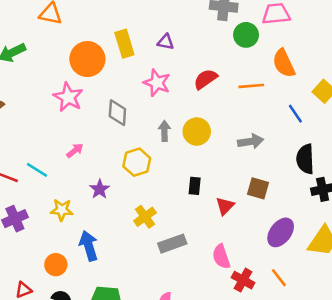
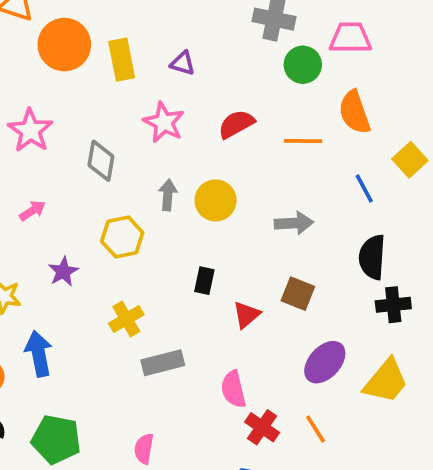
orange circle: (87, 59) -> (64, 45), moved

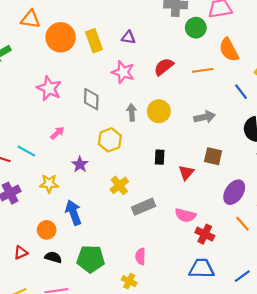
pink semicircle: (233, 389) -> (185, 215), turned -54
orange line: (316, 429) -> (242, 224), moved

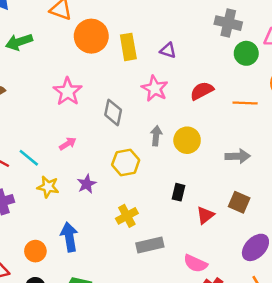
yellow star: (49, 184) -> (48, 187), moved

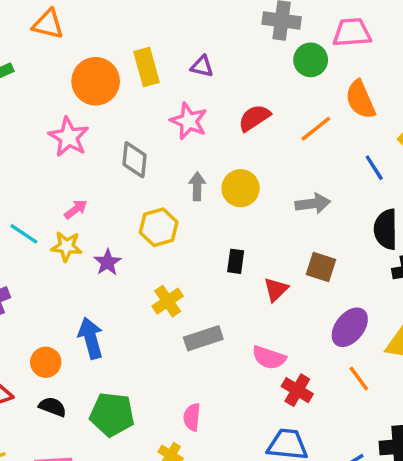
orange circle: (91, 36) -> (96, 81), moved
orange line: (245, 103) -> (316, 129), turned -35
yellow star: (48, 187) -> (66, 246), moved

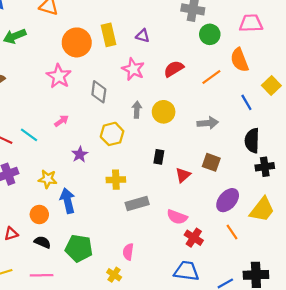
pink trapezoid: (352, 33) -> (251, 23), moved
yellow star: (66, 246) -> (48, 179), moved
yellow cross: (168, 301) -> (116, 180), turned 30

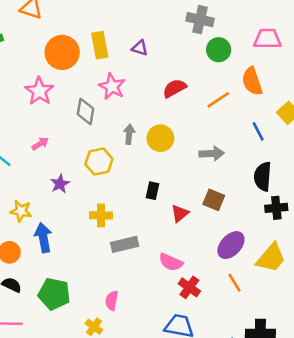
pink star: (133, 69) -> (112, 87), moved

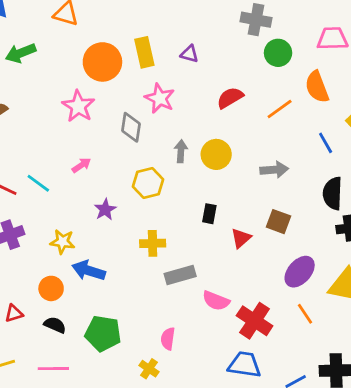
blue arrow: (43, 237) -> (89, 271), turned -60
pink semicircle: (171, 262) -> (216, 301), moved
red cross: (189, 287) -> (255, 321), size x1.4

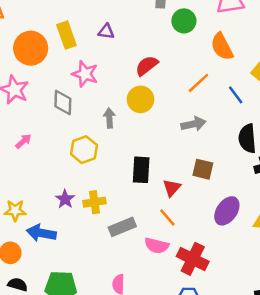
orange line: (280, 109) -> (198, 83), moved
yellow circle: (216, 154) -> (141, 99), moved
purple star: (105, 210) -> (65, 199), moved
black rectangle: (209, 214) -> (141, 170), size x1.5
orange line: (305, 314) -> (167, 217), moved

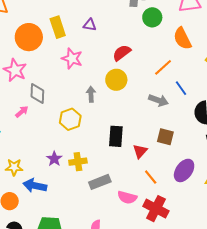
blue line: (236, 95) -> (181, 88), moved
gray diamond: (63, 102) -> (37, 93), moved
gray arrow: (193, 124) -> (158, 100), turned 30
orange line: (167, 217) -> (151, 177), moved

